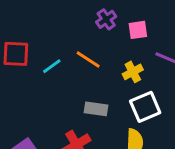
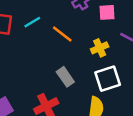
cyan line: (52, 66) -> (32, 22), moved
gray rectangle: (96, 109) -> (65, 77), turned 42

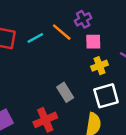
pink square: (107, 12) -> (93, 42), moved
orange line: (62, 34) -> (62, 32), moved

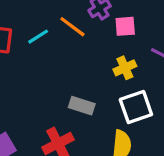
pink square: (93, 42) -> (125, 26), moved
gray rectangle: (65, 92) -> (82, 106), turned -36

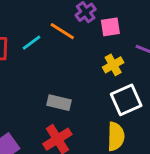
gray rectangle: (82, 106) -> (59, 103), moved

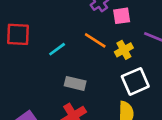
orange line: (62, 31) -> (95, 40), moved
cyan line: (31, 43) -> (57, 49), moved

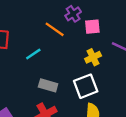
orange line: (95, 40) -> (55, 29), moved
white square: (135, 81) -> (86, 86), moved

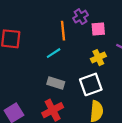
orange line: (55, 29) -> (63, 31), turned 48
cyan line: (33, 54) -> (54, 53), moved

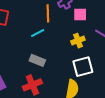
white square: (91, 84) -> (83, 67), moved

